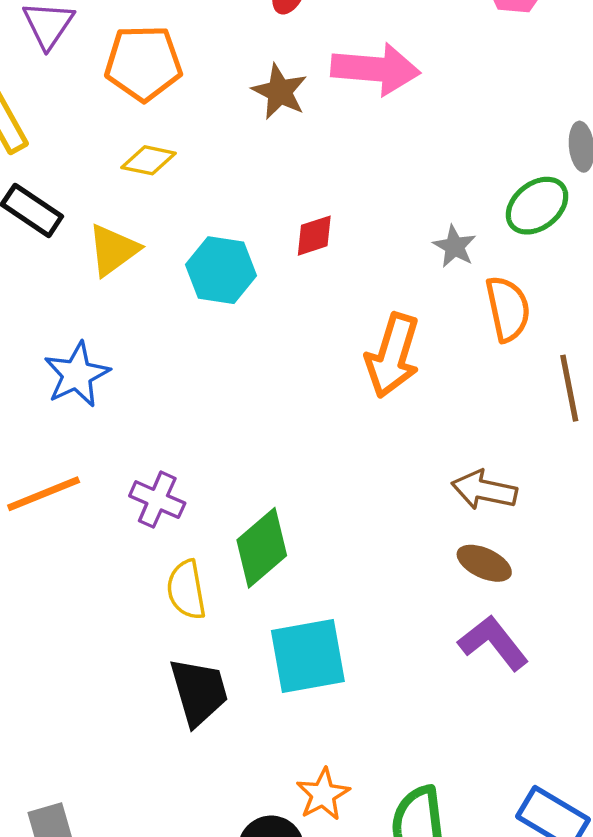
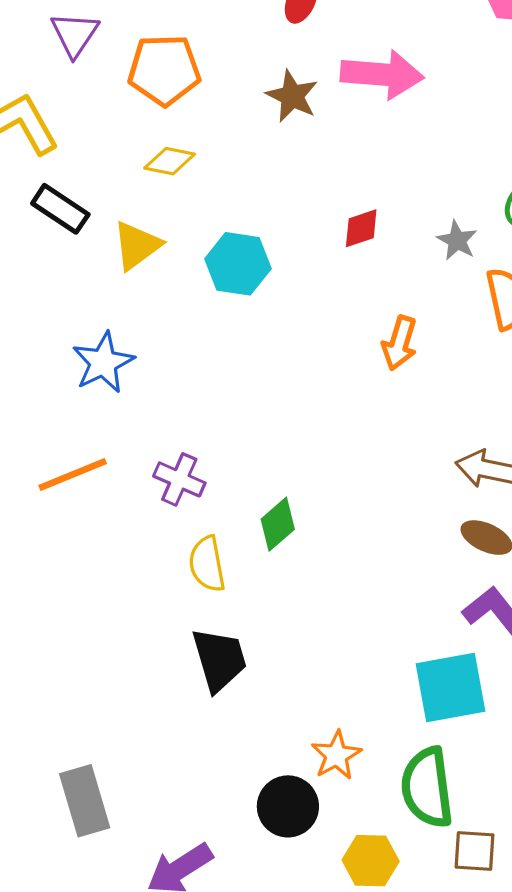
red diamond: (314, 236) -> (361, 228), moved
orange arrow: (393, 355) -> (399, 343), size x0.7
green diamond: (262, 548) -> (278, 524), size x0.7
cyan square: (308, 656) -> (451, 688), moved

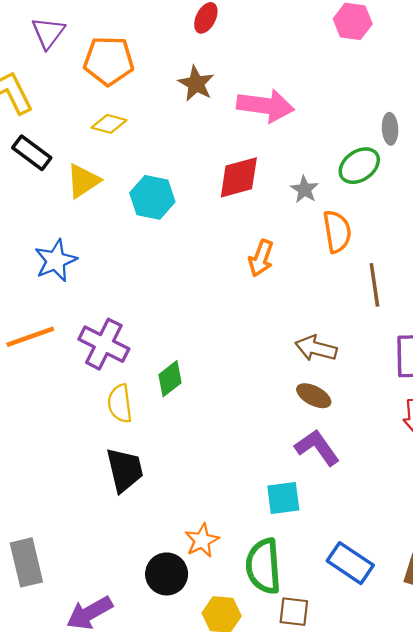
pink arrow: (382, 74) -> (265, 106), moved
red diamond: (361, 228) -> (239, 177), size x1.6
purple cross: (179, 479) -> (104, 344), size x1.4
cyan square: (451, 688) -> (283, 498), size x0.7

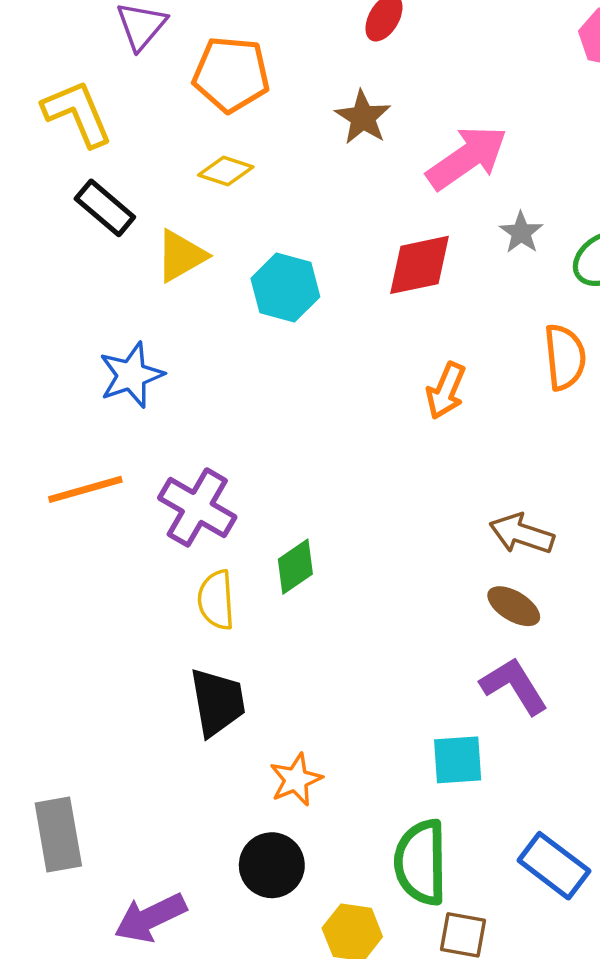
pink arrow: (265, 106) -> (467, 158), turned -46
gray star: (305, 189) -> (521, 233), moved
orange star: (202, 540) -> (296, 780), moved

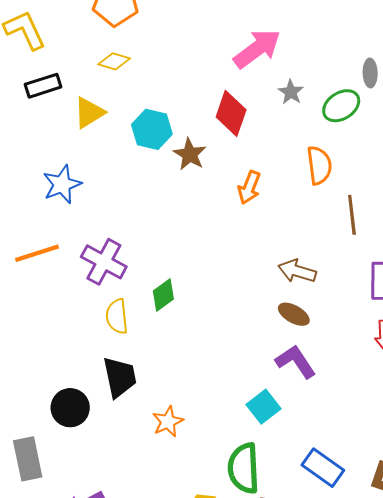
brown star: (363, 117) -> (190, 154), moved
black rectangle: (105, 208) -> (43, 86), turned -56
red diamond: (420, 265) -> (231, 113), turned -57
cyan square: (458, 760) -> (263, 407), turned -32
black circle: (272, 865) -> (70, 408), moved

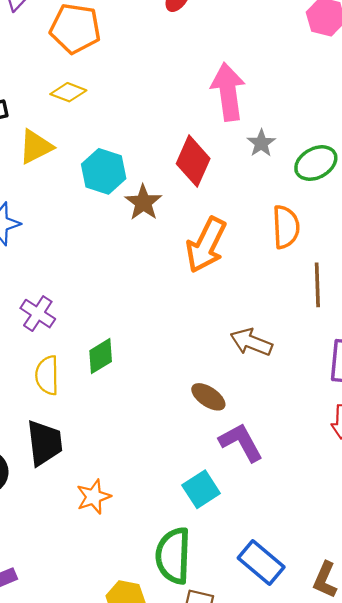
pink arrow: (257, 49) -> (228, 92), turned -66
orange arrow: (249, 188) -> (206, 245), size x1.5
purple cross: (104, 262) -> (38, 314), size x0.7
brown ellipse: (294, 314) -> (208, 397), moved

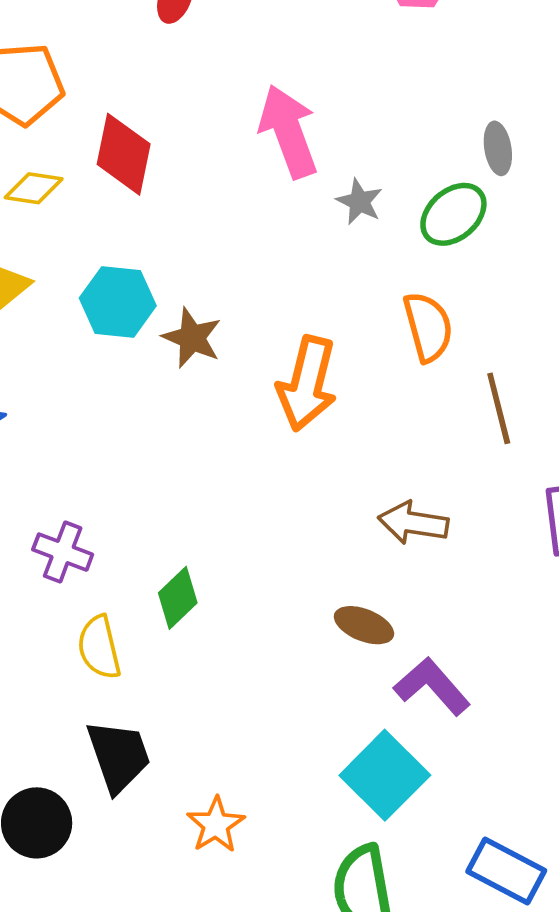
red diamond: (193, 161) -> (124, 154), moved
cyan square: (201, 489) -> (385, 775), size x1.4

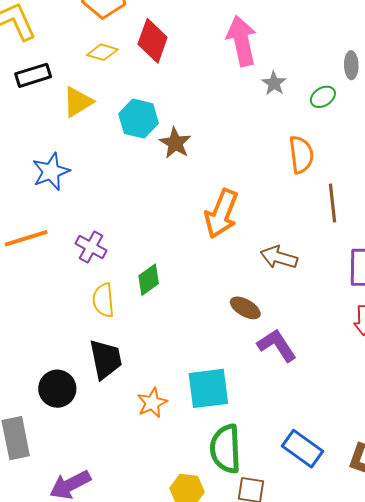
green ellipse: (453, 214) -> (323, 97), size x0.7
orange arrow: (307, 384) -> (221, 214), moved
cyan square: (385, 775) -> (208, 388), moved, turned 30

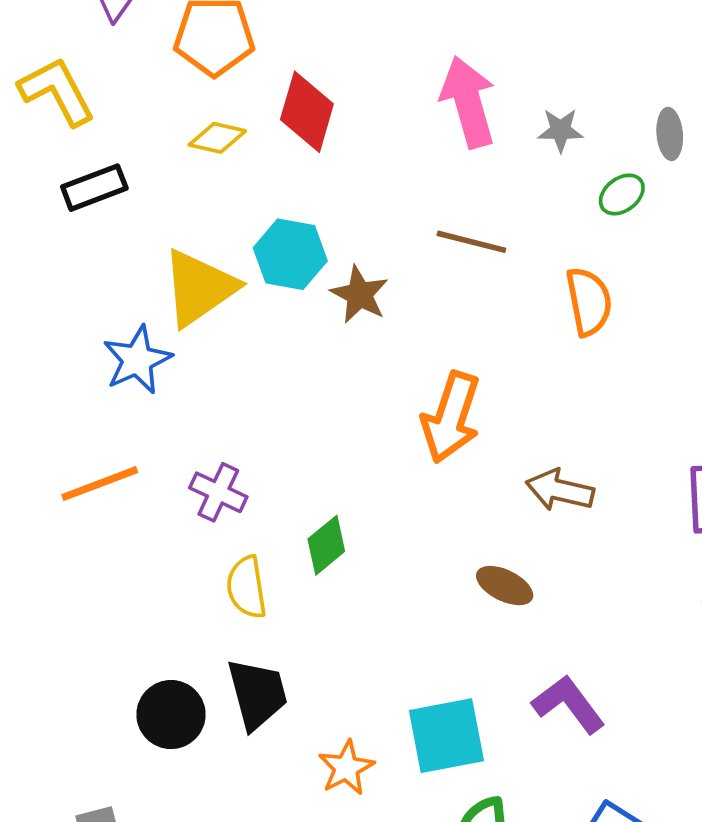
gray star: (274, 83) -> (560, 130), moved, turned -30
yellow triangle: (78, 102) -> (199, 288), moved, size x1.4
brown line: (333, 203) -> (471, 242), moved, turned -66
purple L-shape: (277, 345) -> (569, 704), moved
black circle: (57, 389) -> (171, 715), moved

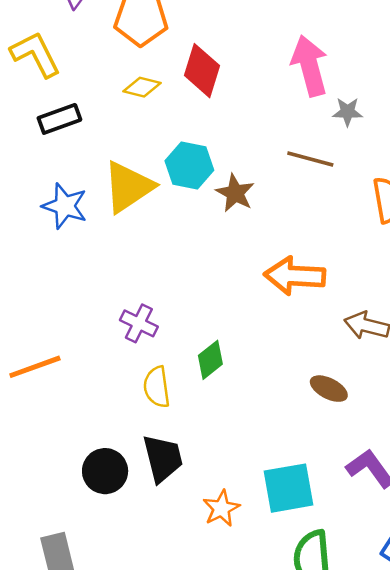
gray star: (560, 130) -> (347, 112), moved
blue star: (137, 360) -> (65, 206), moved, turned -30
orange arrow: (451, 417) -> (295, 276), turned 74
orange line: (100, 484) -> (35, 367), moved

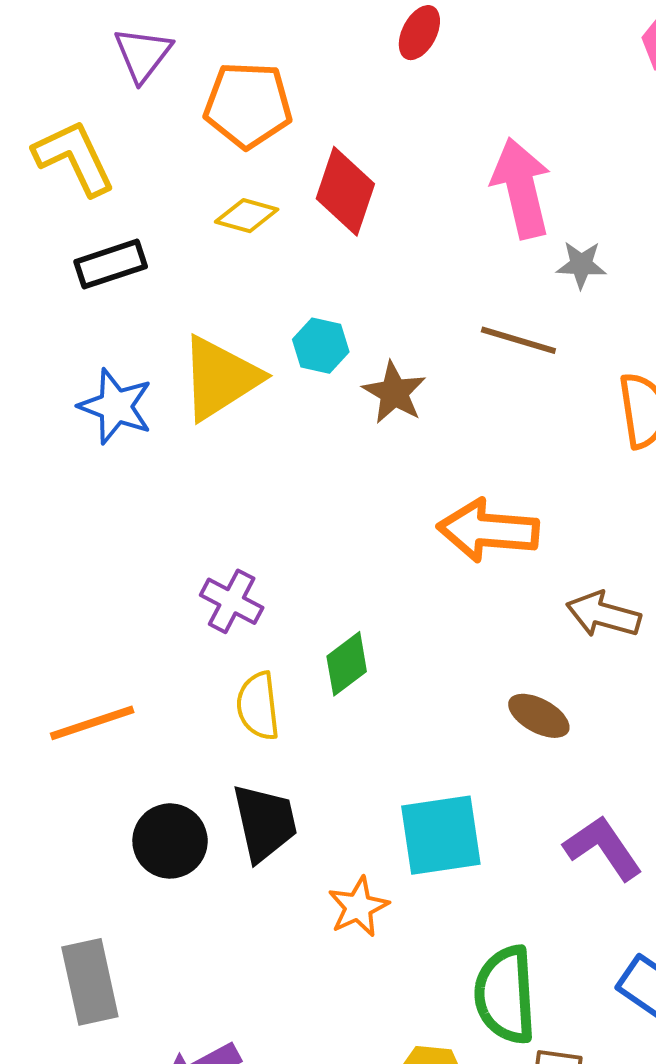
cyan hexagon: (189, 165) -> (321, 346), size x0.7
orange line: (35, 367) -> (92, 723), moved
cyan square: (289, 488) -> (441, 835), moved

